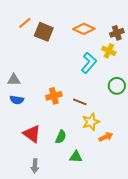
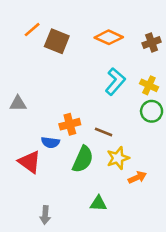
yellow cross: (109, 51) -> (149, 85), moved
blue semicircle: (17, 100) -> (50, 142), moved
red triangle: (32, 134) -> (30, 162), moved
green semicircle: (61, 137) -> (83, 159), moved, size x1.5

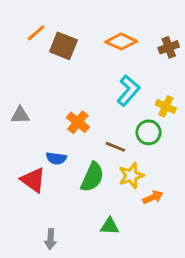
yellow cross: (149, 85) -> (166, 106), moved
green circle: (152, 111) -> (149, 132), moved
orange cross: (70, 124) -> (78, 122), moved, turned -36

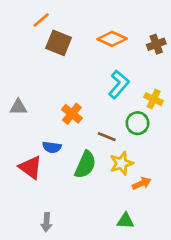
orange line: (36, 33) -> (41, 20), moved
green triangle: (110, 226) -> (125, 221), moved

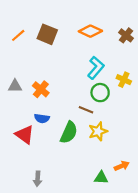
orange line: (41, 20) -> (18, 35), moved
brown cross: (156, 44) -> (126, 35), turned -32
orange cross: (72, 114) -> (41, 89), moved
green circle: (138, 123) -> (100, 93), moved
orange arrow: (142, 183) -> (122, 166), moved

